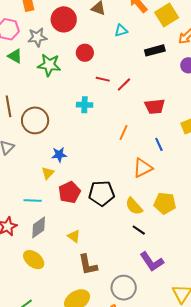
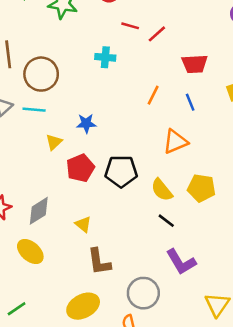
blue line: (159, 144) -> (190, 102), moved
blue star: (59, 155) -> (86, 123), moved
cyan line: (33, 201) -> (34, 110), moved

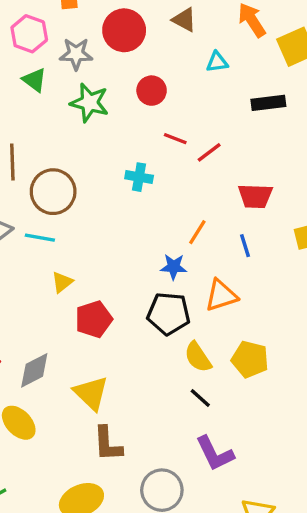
blue star: (86, 123) -> (174, 267), moved
black pentagon: (121, 171) -> (169, 314), moved
yellow triangle: (83, 224) -> (91, 393), size x1.6

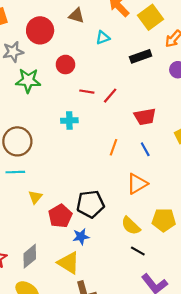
blue star: (174, 267) -> (81, 237), moved
black pentagon: (169, 314) -> (90, 204), moved

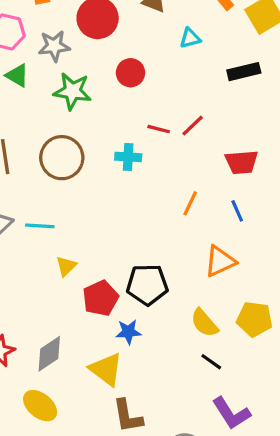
red line: (87, 92) -> (159, 129), moved
brown circle: (17, 141) -> (62, 158), moved

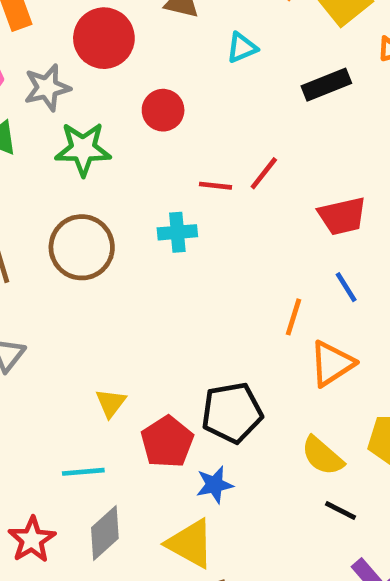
orange line: (190, 203) -> (293, 317), moved
cyan line: (40, 226) -> (83, 472), moved

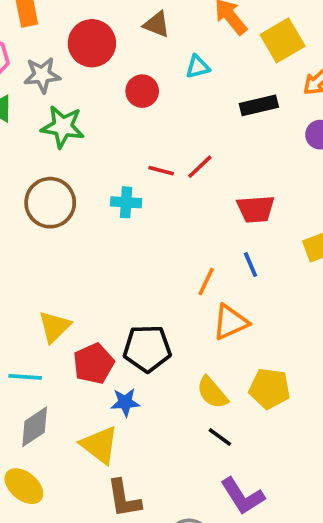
red circle: (163, 110) -> (142, 91), moved
yellow triangle: (111, 403) -> (55, 327), size x1.4

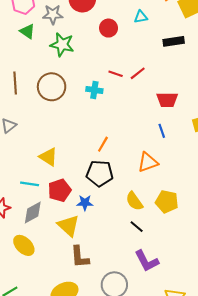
orange line: (206, 281) -> (103, 144), moved
yellow triangle: (55, 327) -> (48, 157), turned -48
red pentagon: (94, 364) -> (60, 190), moved

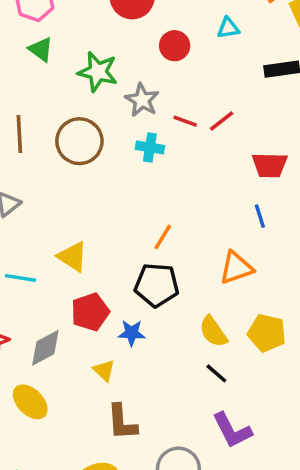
gray star: (53, 14) -> (142, 100), moved, turned 30
cyan line: (30, 184) -> (20, 278), moved
yellow triangle: (68, 226) -> (104, 370), size x0.6

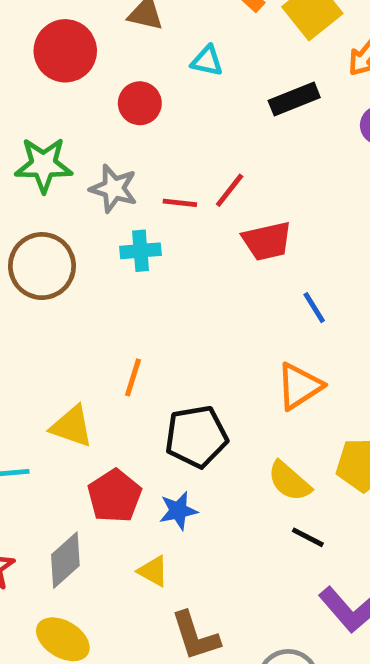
cyan triangle: (228, 28) -> (207, 61), turned 35
red trapezoid: (270, 165) -> (267, 241), moved
orange line: (163, 237) -> (133, 377), moved

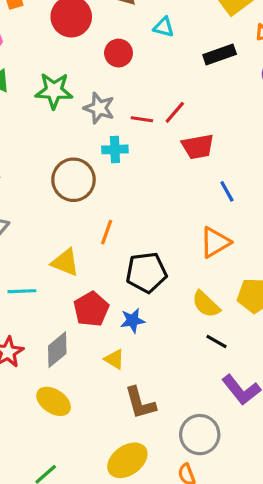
brown circle: (42, 266) -> (73, 180), moved

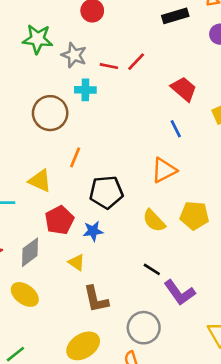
red trapezoid: (198, 147) -> (184, 89), moved, turned -132
black line: (217, 341) -> (152, 269), moved

